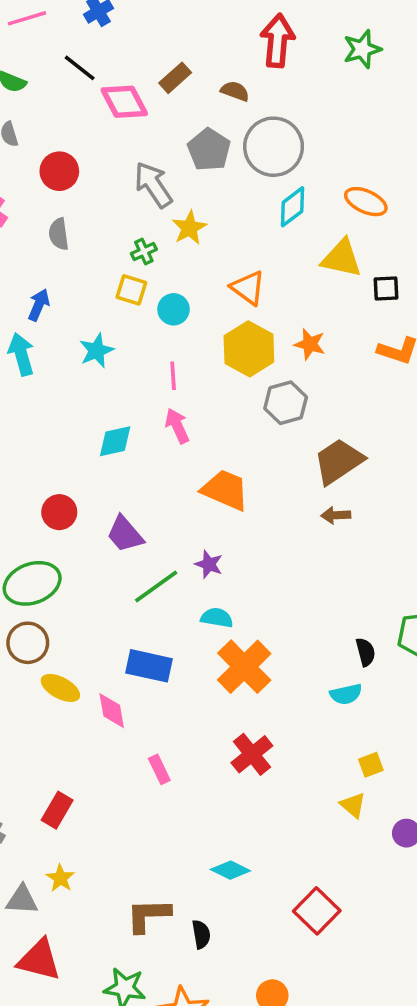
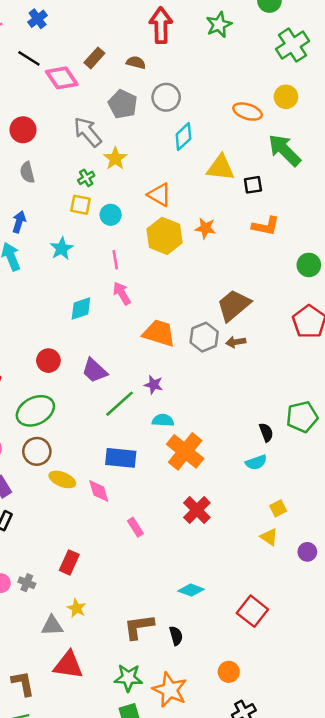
gray circle: (274, 147) -> (166, 97), size x0.7
orange ellipse: (366, 202) -> (247, 112), moved
gray hexagon: (286, 403) -> (204, 337), moved

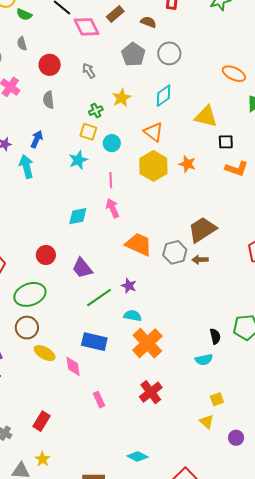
gray arrow: (88, 132) -> (89, 71), moved, size x0.6
cyan diamond: (183, 137) -> (163, 96), moved
black square: (253, 185) -> (226, 142), moved
cyan star: (62, 249) -> (78, 160), moved

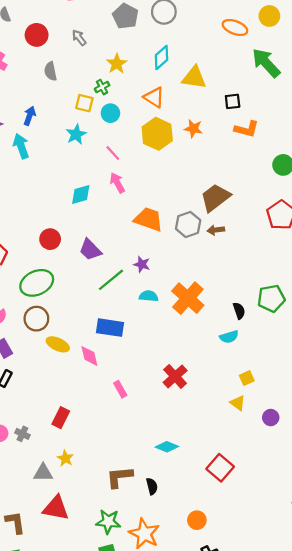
gray semicircle: (49, 100) -> (50, 71), moved
green cross: (96, 111) -> (102, 87), moved
yellow triangle: (206, 116) -> (194, 78), moved
pink line: (111, 180) -> (113, 153), turned -35
orange cross: (147, 343) -> (188, 298), moved

